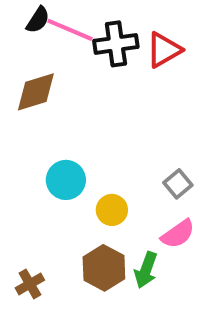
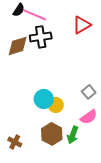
black cross: (116, 44) -> (41, 37), moved
cyan circle: (66, 180) -> (44, 99), moved
brown cross: (30, 284) -> (15, 142), turned -32

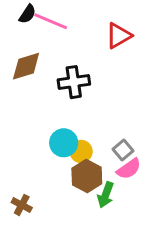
black cross: (41, 37) -> (74, 82), moved
gray square: (89, 92) -> (123, 150), moved
brown hexagon: (52, 134) -> (87, 176), moved

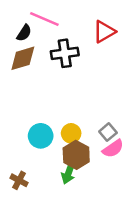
black semicircle: (27, 14) -> (24, 33), moved
black cross: (74, 82) -> (65, 53), moved
cyan circle: (64, 143) -> (41, 136), moved
green arrow: (106, 195) -> (69, 173), moved

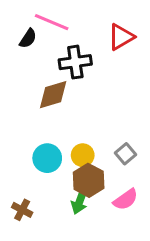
brown diamond: (23, 58) -> (53, 95), moved
pink semicircle: (113, 149) -> (126, 200), moved

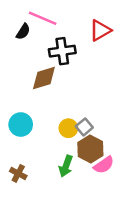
gray square: (126, 154) -> (84, 127), moved
cyan circle: (47, 158) -> (21, 125), moved
brown hexagon: (89, 180) -> (90, 149), moved

